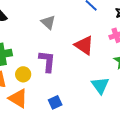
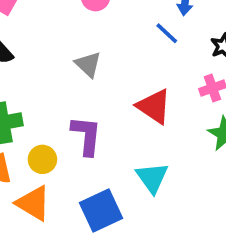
cyan triangle: (100, 85) -> (152, 178), moved
blue square: (55, 102) -> (101, 211), size x1.6

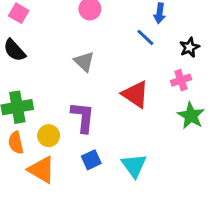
cyan triangle: (152, 178) -> (134, 166), moved
blue square: (101, 211) -> (91, 160), moved, size x0.6

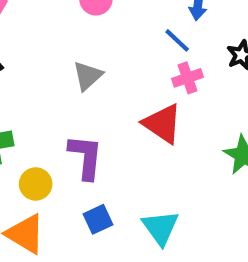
gray triangle: (84, 62) -> (88, 76), turned 35
pink cross: (181, 80) -> (187, 78), moved

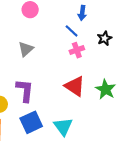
red triangle: (163, 124) -> (75, 86), moved
blue square: (98, 219) -> (31, 122), size x1.5

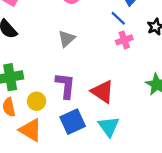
red triangle: (75, 86) -> (103, 92), moved

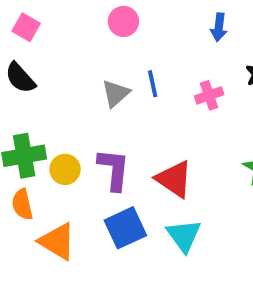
blue line: (118, 18) -> (153, 84), moved, turned 35
yellow circle: (37, 101) -> (65, 169), moved

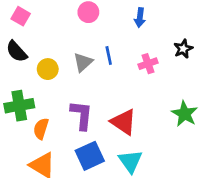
blue arrow: (219, 27) -> (140, 18), moved
yellow circle: (65, 169) -> (48, 69), moved
orange semicircle: (22, 204) -> (41, 129), moved, turned 30

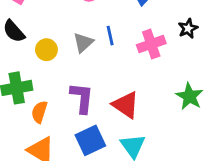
pink cross: (148, 64) -> (151, 44), size x1.4

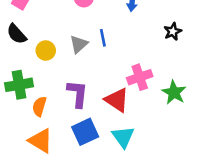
pink cross: (151, 44) -> (140, 77), moved

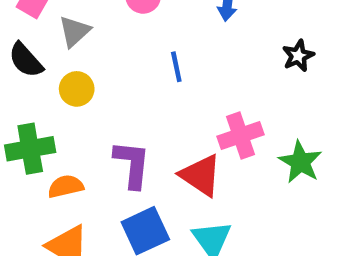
gray triangle: (79, 44) -> (74, 31), moved
orange semicircle: (39, 106) -> (66, 186), turned 60

